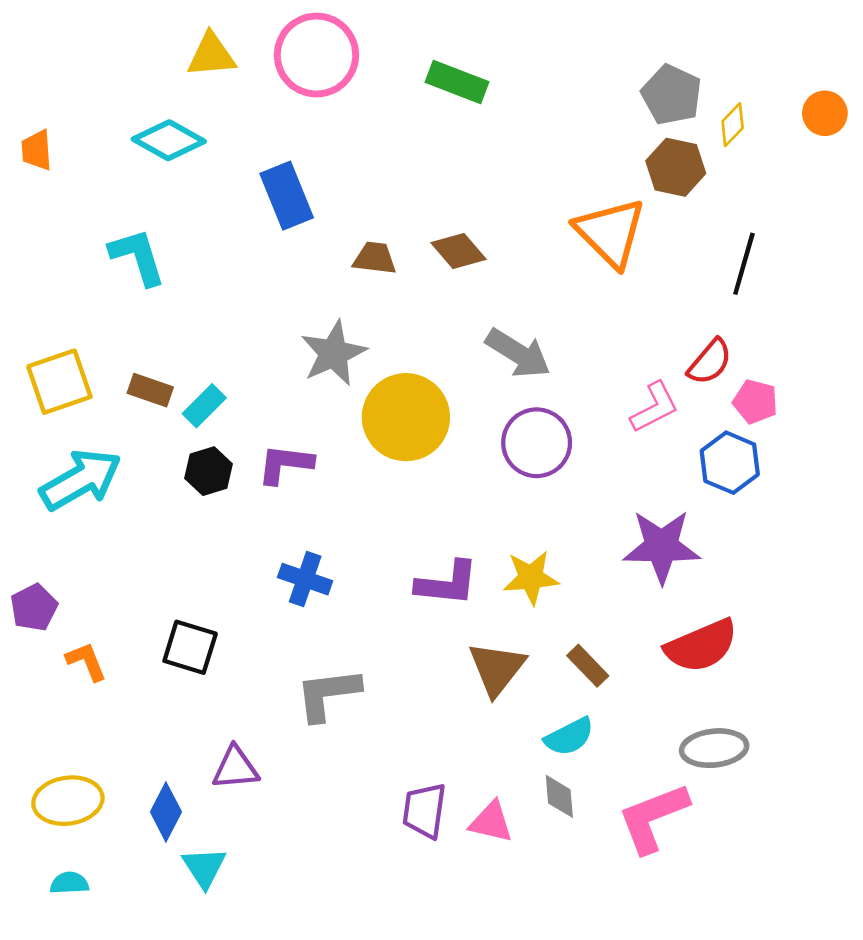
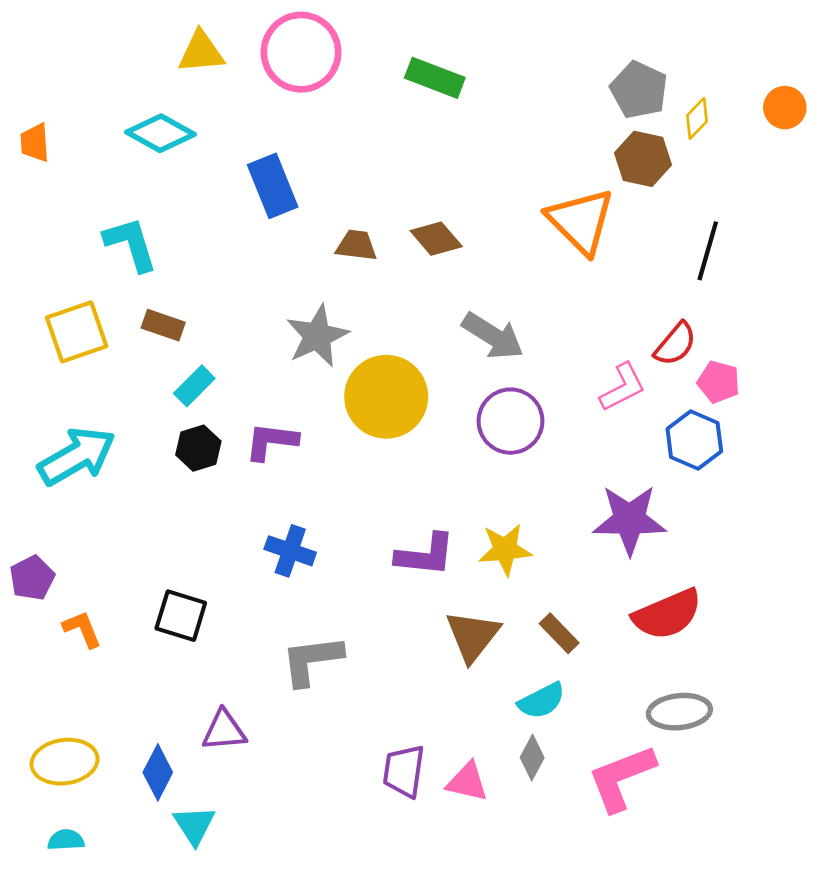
yellow square: (59, 382) -> (77, 332), moved
brown rectangle: (150, 390) -> (163, 325), moved
gray diamond: (559, 796) -> (532, 758), turned 33

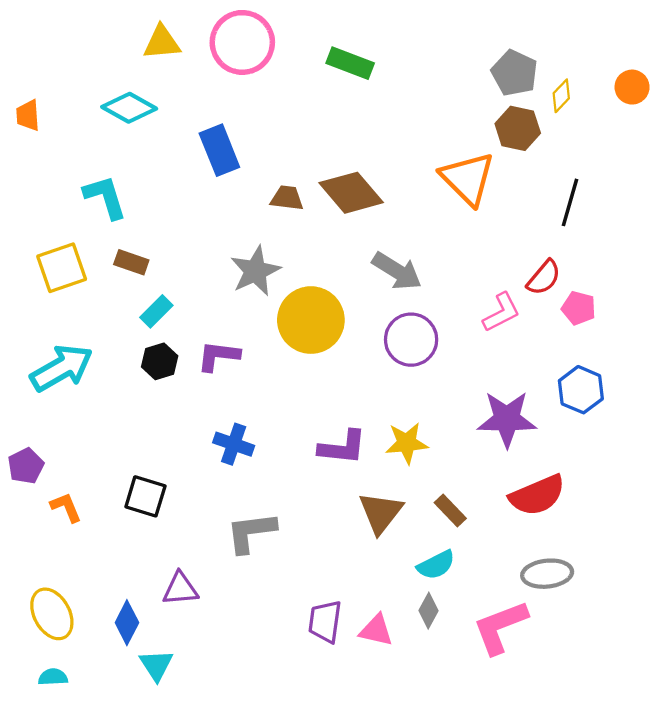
brown diamond: (436, 239) -> (351, 193), size x1.5
blue hexagon: (694, 440) -> (581, 390), moved
yellow ellipse: (65, 762) -> (52, 614), turned 69

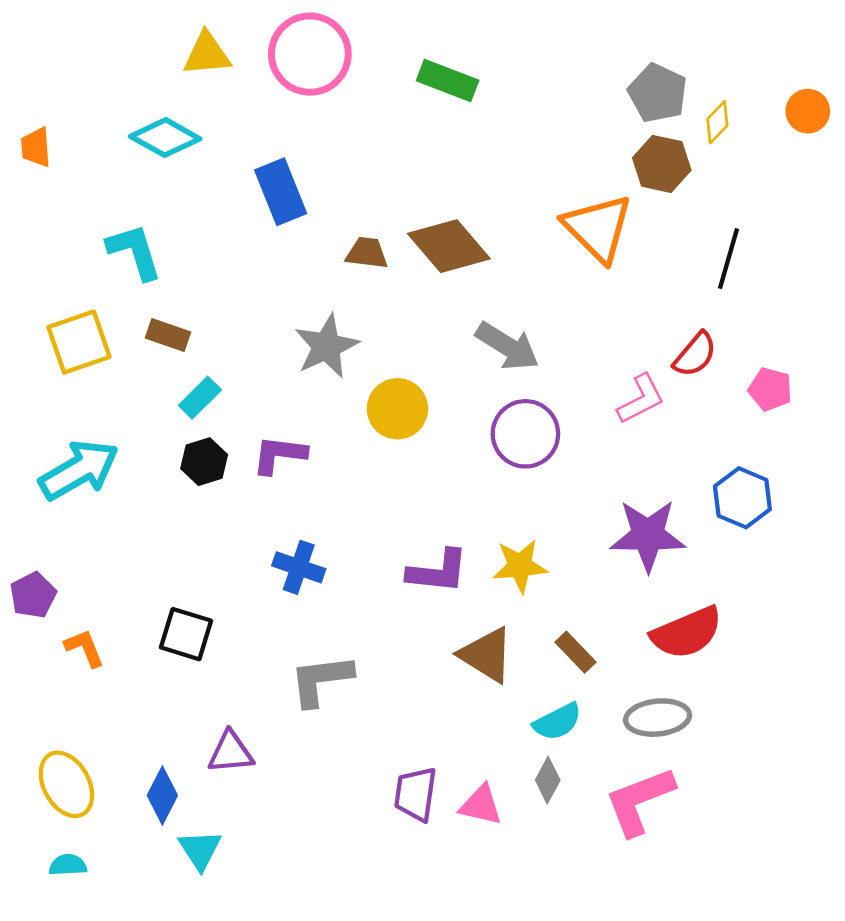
pink pentagon: (579, 308) -> (770, 389), moved
yellow circle: (311, 320) -> (397, 409), size x0.7
brown triangle: (381, 513) -> (486, 655), turned -36
gray ellipse: (547, 574) -> (658, 718), moved

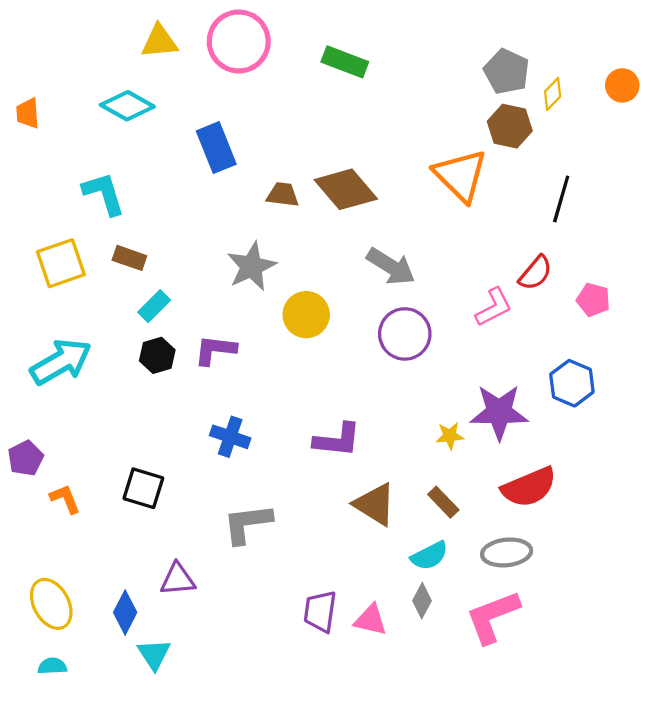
yellow star: (520, 566) -> (450, 436), moved, size x0.7

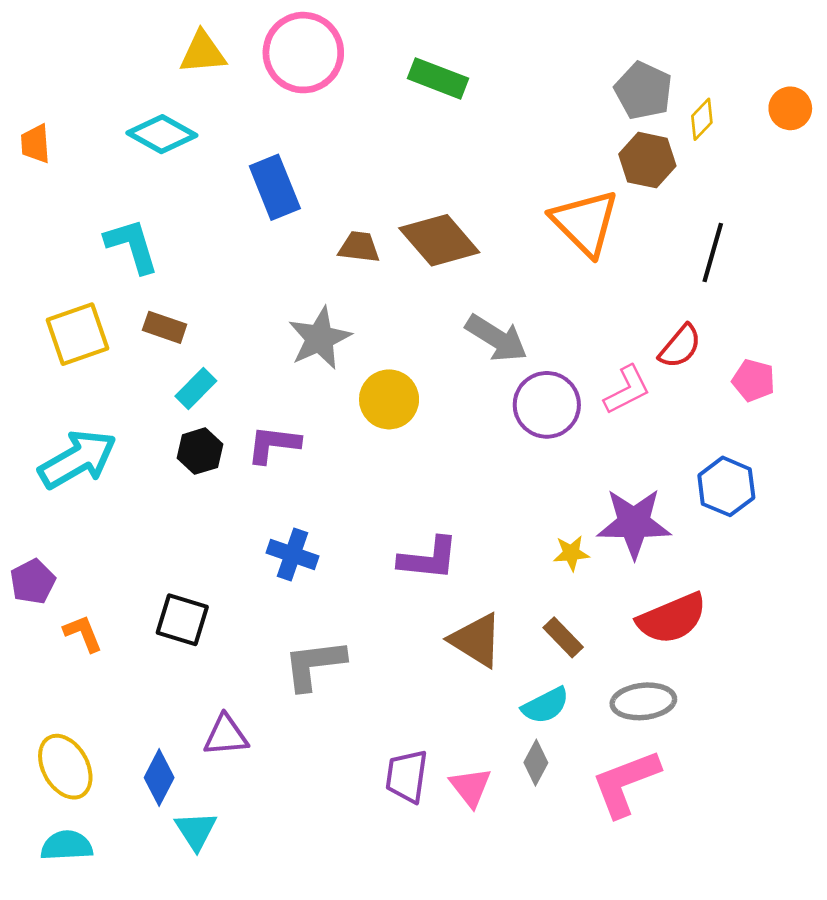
purple circle: (405, 334) -> (547, 405), moved
pink triangle: (370, 620) -> (471, 787), turned 39
cyan semicircle: (52, 666) -> (67, 846), size x1.4

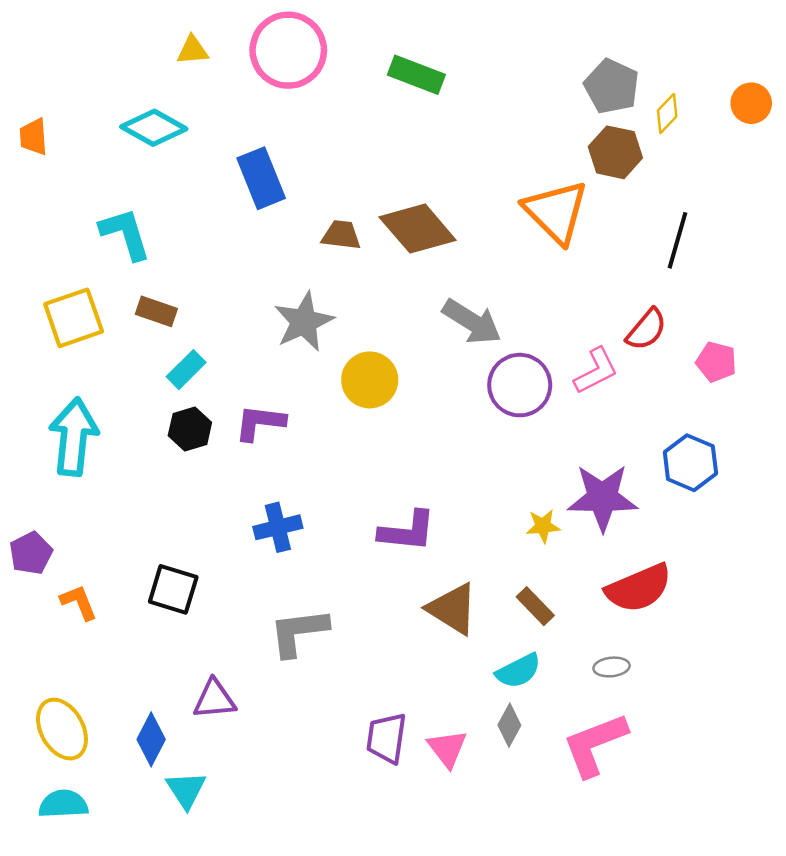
yellow triangle: (203, 53) -> (193, 50), size x0.7
cyan arrow: (78, 459) -> (74, 437), turned -54
blue cross: (292, 554) -> (278, 527), turned -33
gray ellipse: (643, 701) -> (612, 667), size x0.6

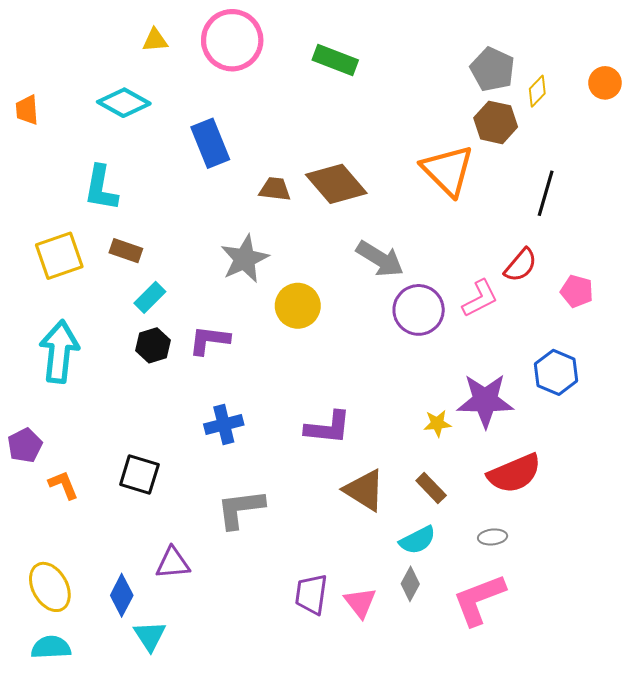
cyan L-shape: (125, 234) -> (101, 188), turned -153

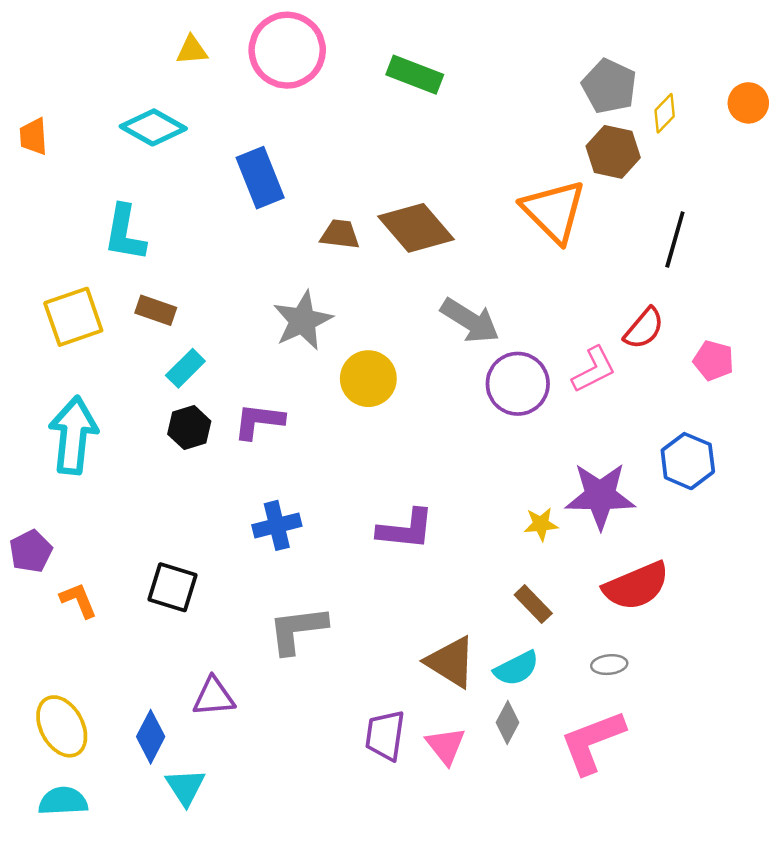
brown triangle: (364, 490) -> (451, 662), moved

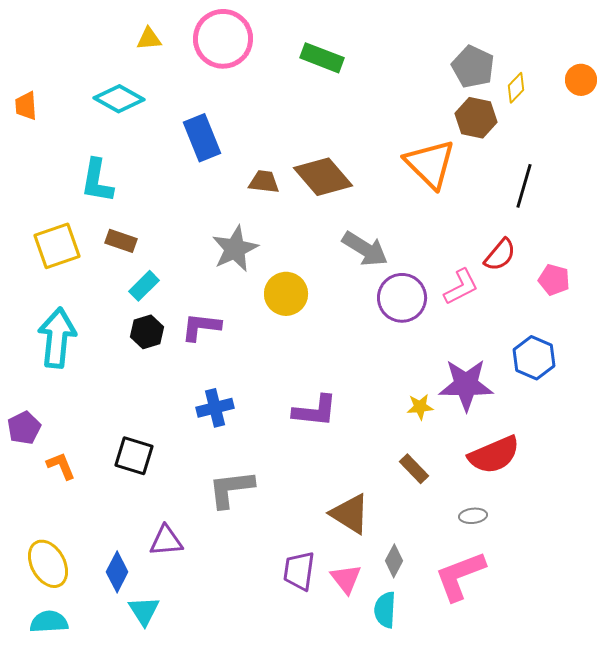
cyan semicircle: (516, 668) -> (385, 610), moved, turned 120

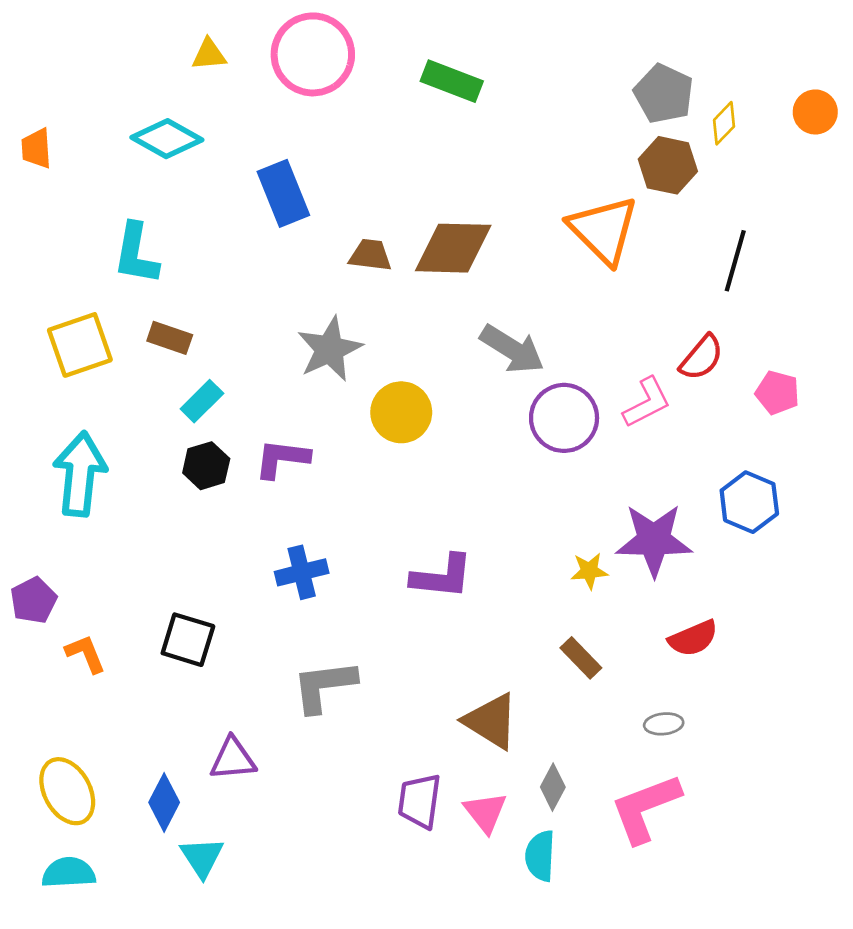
brown diamond: (323, 177) -> (453, 248), turned -48
red semicircle: (494, 455) -> (693, 638), size x0.7

